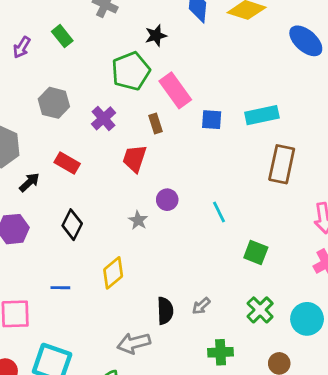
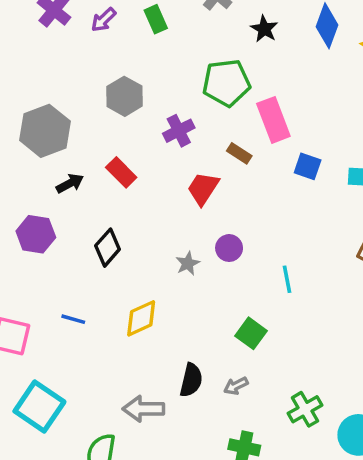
black star: (156, 36) -> (264, 29), moved, turned 30
brown rectangle: (155, 124) -> (239, 153), turned -54
green square: (256, 252) -> (251, 333), moved

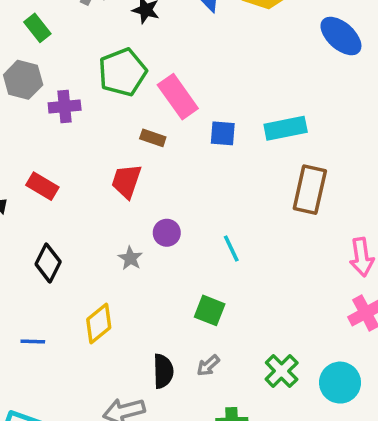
gray hexagon: (124, 96) -> (23, 80), moved
purple cross: (179, 131) -> (65, 107), moved, turned 36

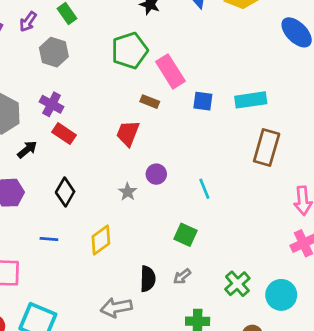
purple cross: (65, 107) -> (52, 104), moved, turned 30
blue line: (33, 342) -> (49, 239), moved

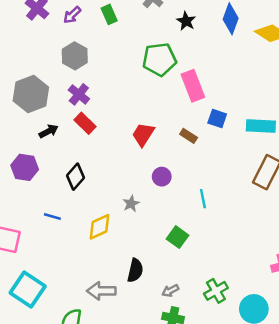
gray hexagon: (54, 52) -> (75, 56), moved
brown rectangle: (150, 102) -> (189, 136), moved
gray star: (128, 192) -> (131, 204), moved
gray arrow: (182, 276) -> (170, 291), moved

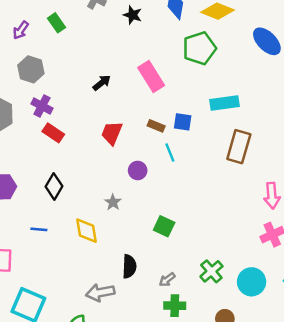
green pentagon: (159, 59) -> (199, 48), moved
blue square: (217, 119) -> (183, 122), moved
black arrow: (49, 131) -> (102, 83), moved
cyan line: (203, 199) -> (170, 153), moved
yellow diamond: (100, 227) -> (87, 231), turned -64

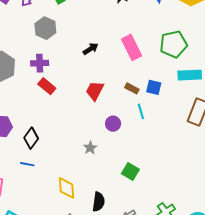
green pentagon: (199, 48) -> (173, 44), moved
gray hexagon: (31, 69) -> (45, 28), moved
purple cross: (42, 106) -> (40, 63), turned -36
black diamond: (54, 186) -> (31, 138), moved
yellow diamond: (87, 231) -> (66, 188), moved

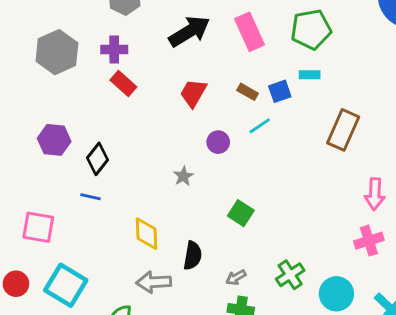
black arrow: (91, 49) -> (189, 31), size x1.8
cyan rectangle: (190, 75) -> (310, 75), moved, size x0.6
blue square: (154, 87) -> (280, 91), turned -35
cyan line: (141, 111) -> (260, 126), turned 70

